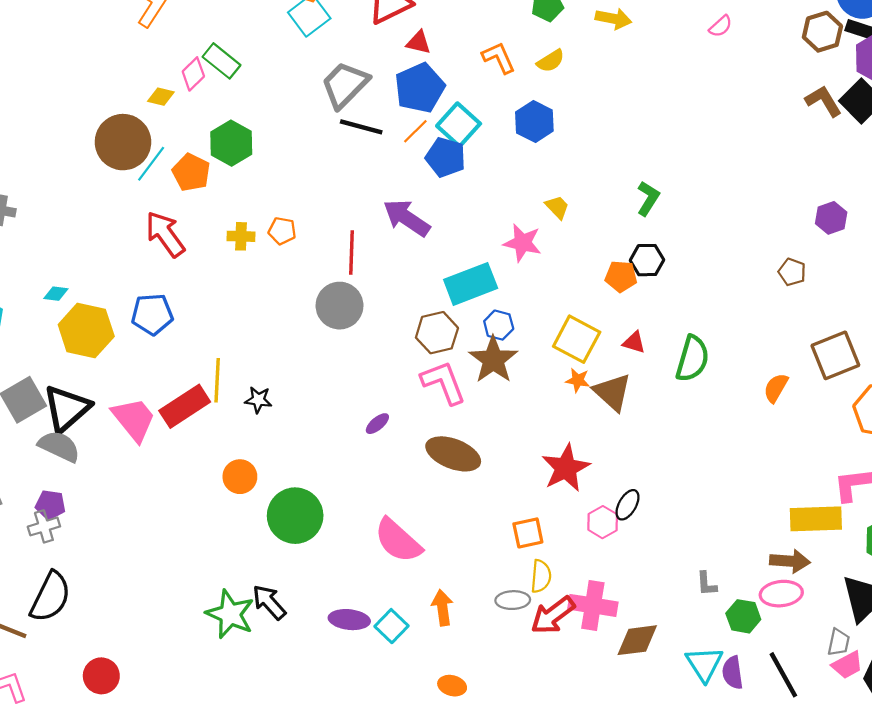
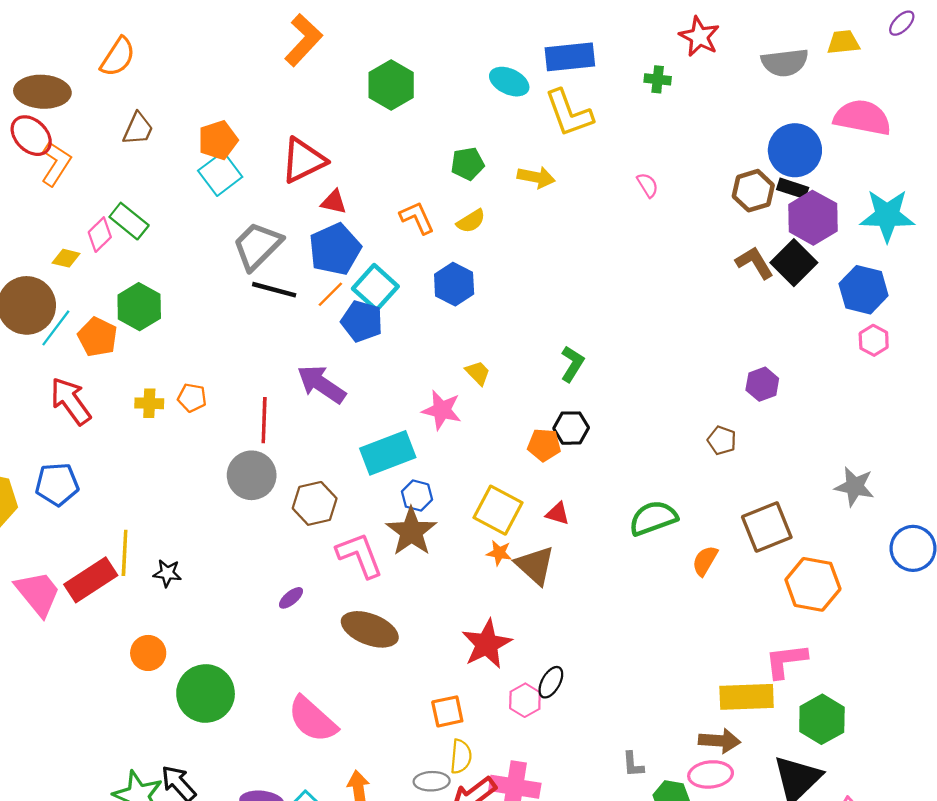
pink semicircle: (721, 26) -> (648, 185), turned -80
brown hexagon: (437, 333) -> (315, 503), moved
green semicircle: (692, 359) -> (653, 518), moved, turned -126

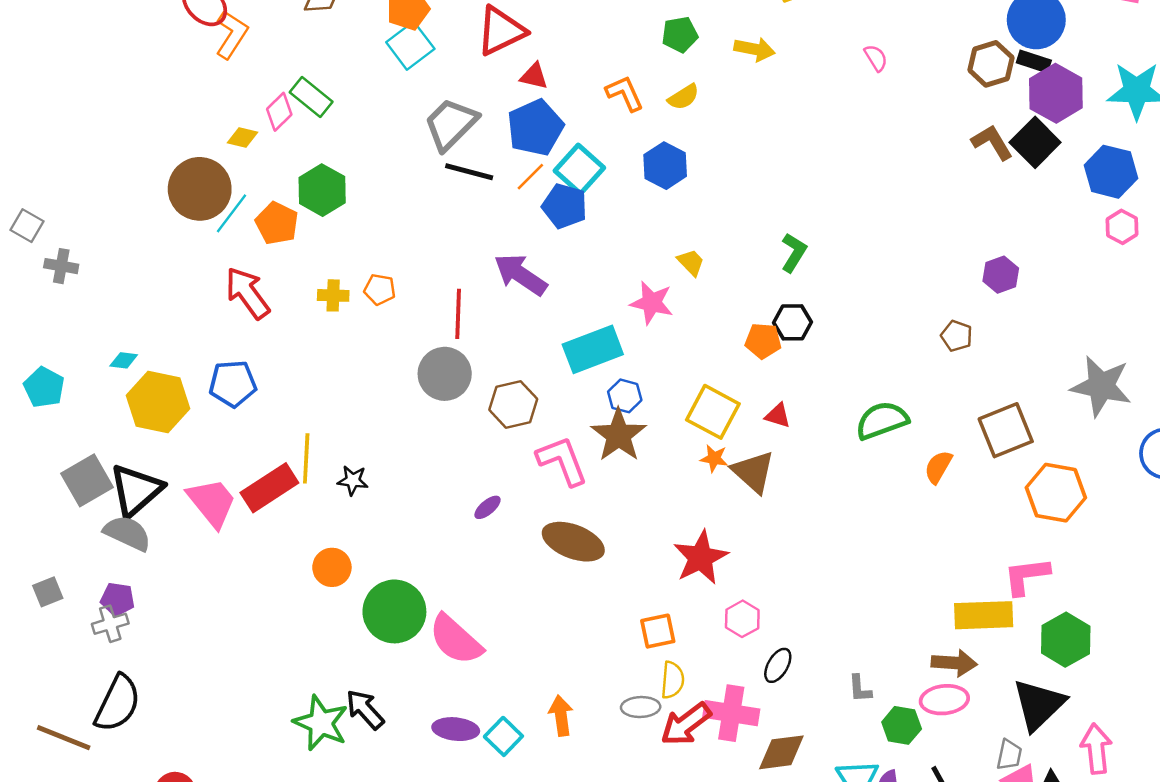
gray star: (855, 487) -> (1101, 386), size x1.4
black ellipse: (551, 682) -> (778, 665), moved
pink semicircle: (312, 719) -> (456, 640), moved

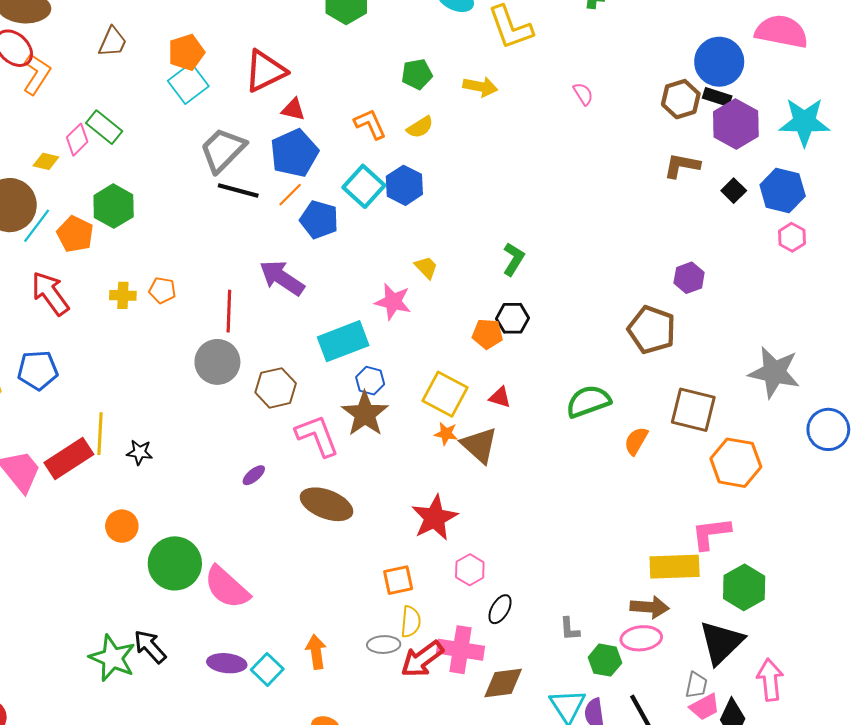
brown L-shape: (992, 142) -> (682, 166), turned -48
black square: (1035, 142) -> (734, 191), moved, size x0.6
cyan square: (579, 169) -> (364, 186), moved
brown pentagon: (957, 336) -> (652, 330), size x1.8
brown square: (1006, 430) -> (693, 410), turned 36

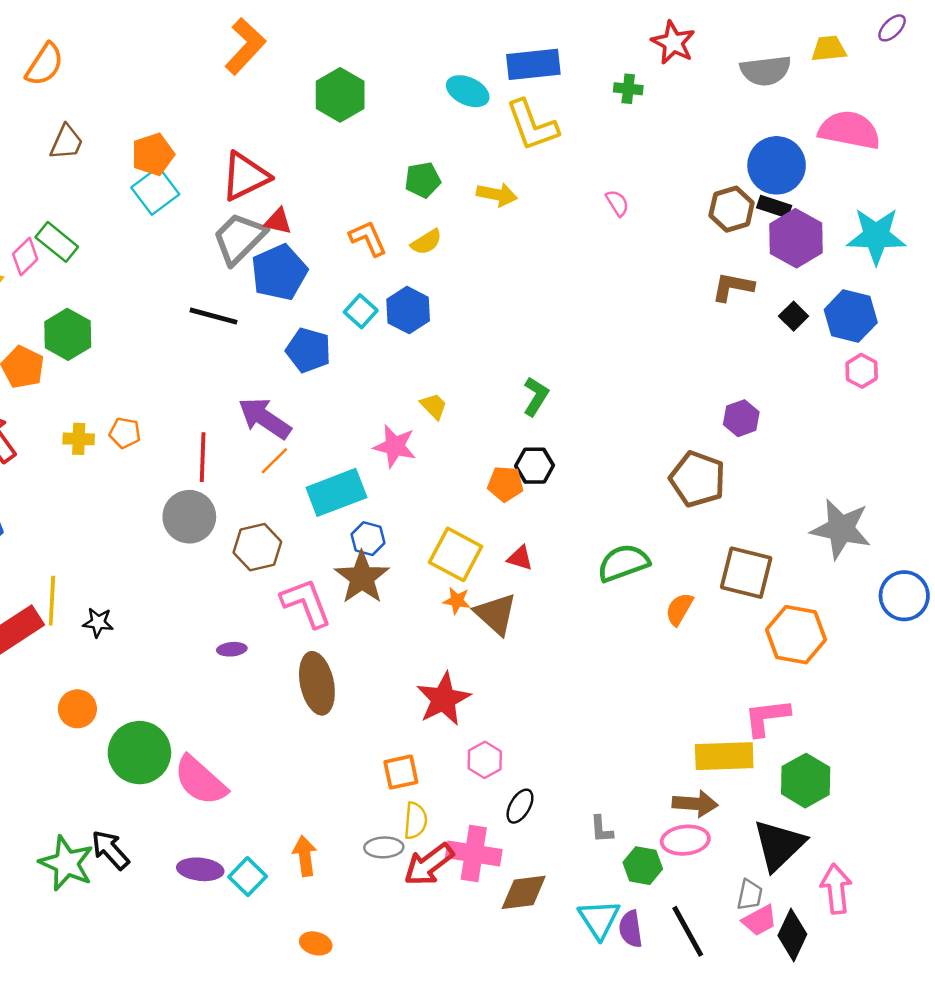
gray trapezoid: (223, 150) -> (239, 238), moved
cyan square: (364, 186) -> (361, 311), size x0.7
orange line: (290, 195) -> (274, 461), moved
purple ellipse: (254, 475) -> (232, 649), turned 35
brown ellipse: (326, 504) -> (317, 683), turned 57

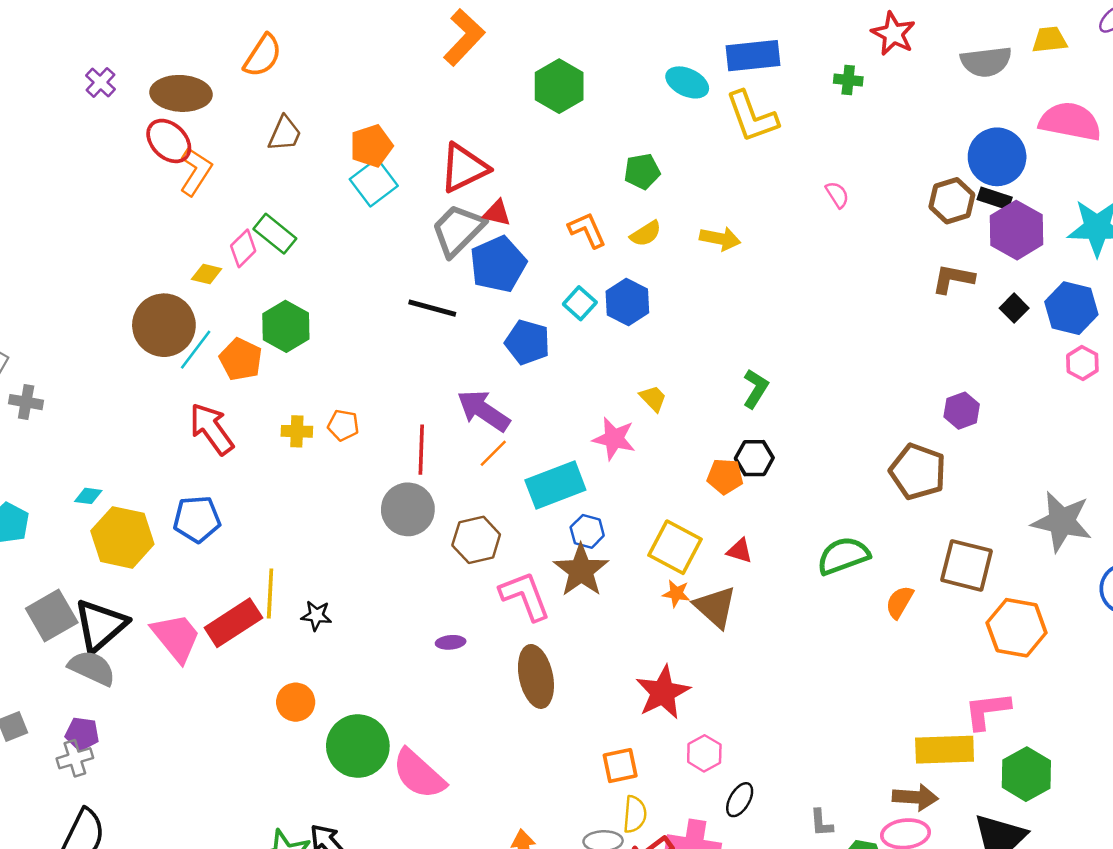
yellow arrow: (497, 195) -> (720, 239), moved

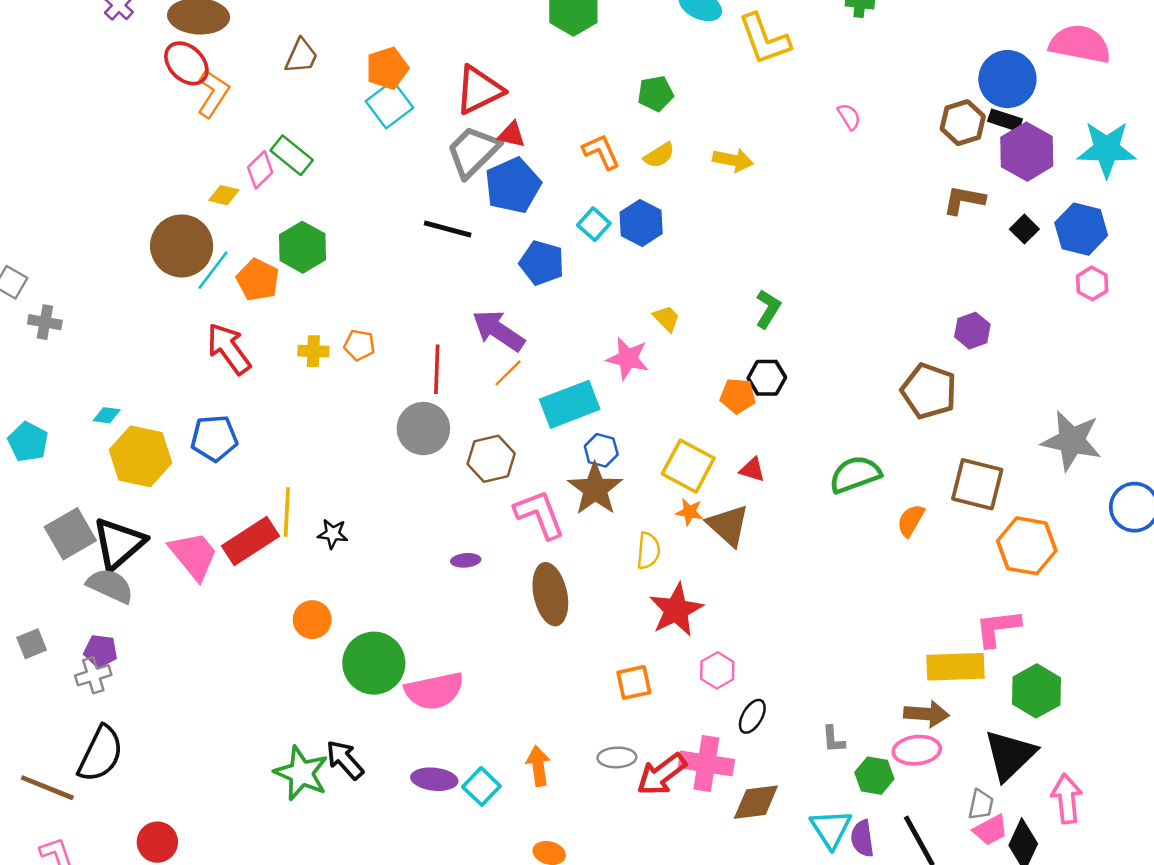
pink semicircle: (419, 774) -> (434, 691), turned -54
yellow semicircle: (635, 814) -> (648, 551), moved

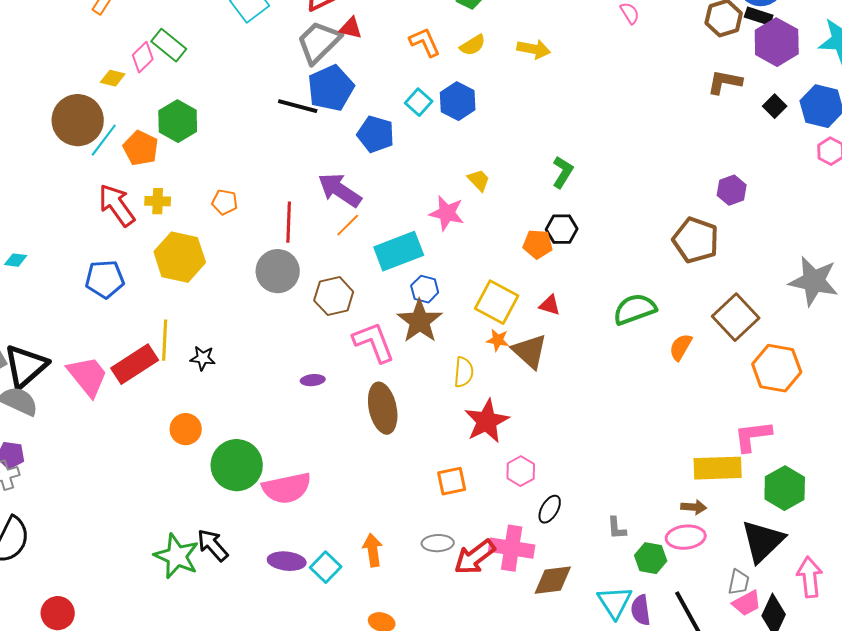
blue pentagon: (513, 185) -> (331, 88), moved
yellow cross: (313, 351) -> (158, 201), moved
yellow hexagon: (140, 456) -> (180, 257), moved
brown square: (977, 484) -> (736, 317), turned 33
brown arrow: (926, 714) -> (694, 507), size x0.7

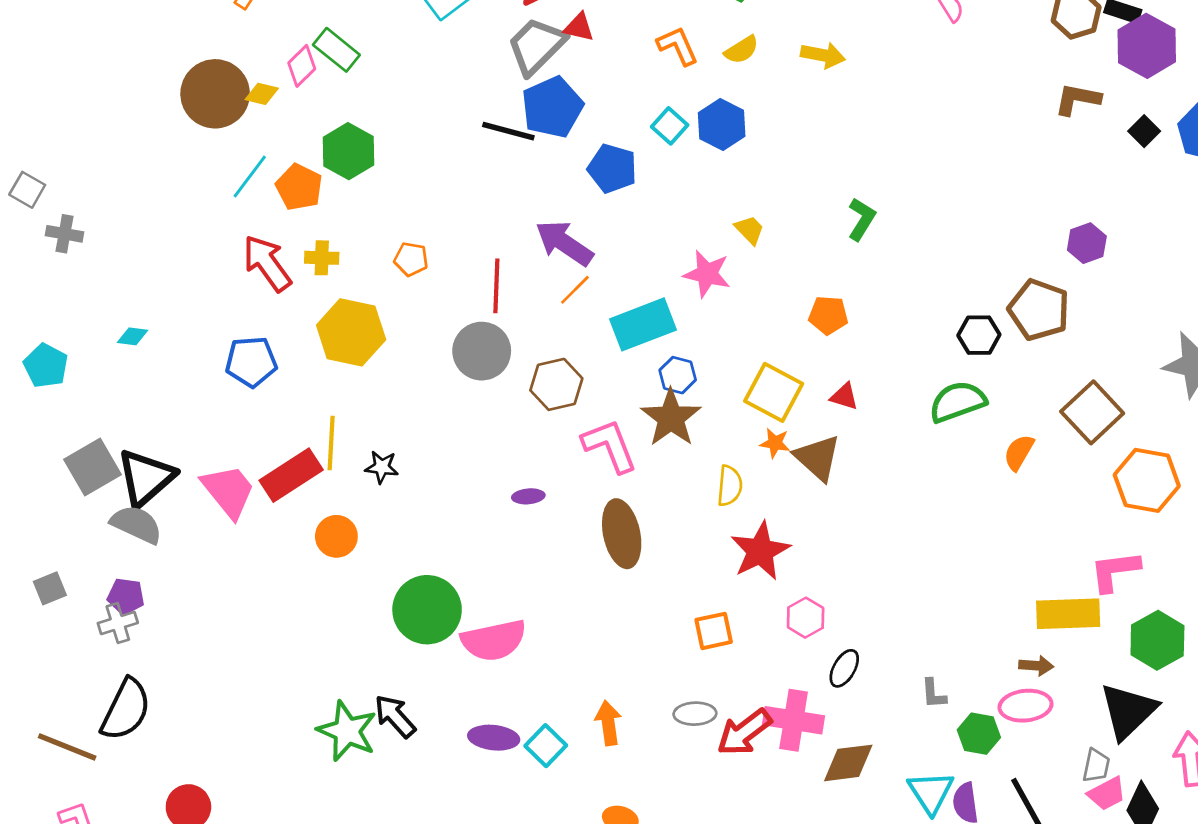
brown circle: (78, 120) -> (215, 94), moved
black hexagon: (562, 229) -> (979, 335), moved
orange circle: (186, 429) -> (336, 536), moved

